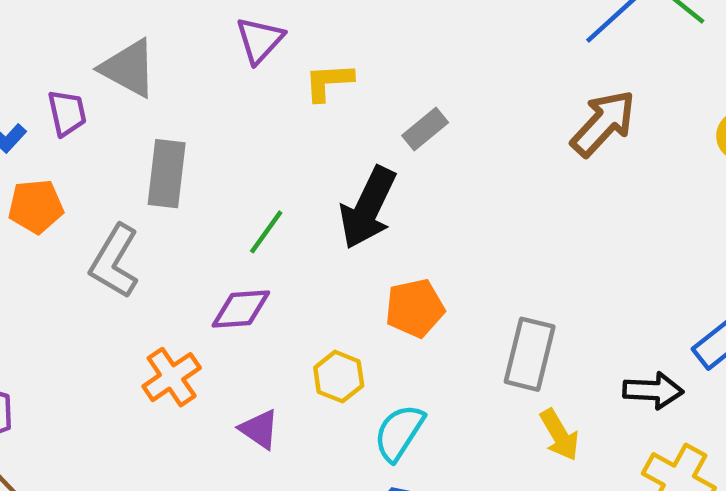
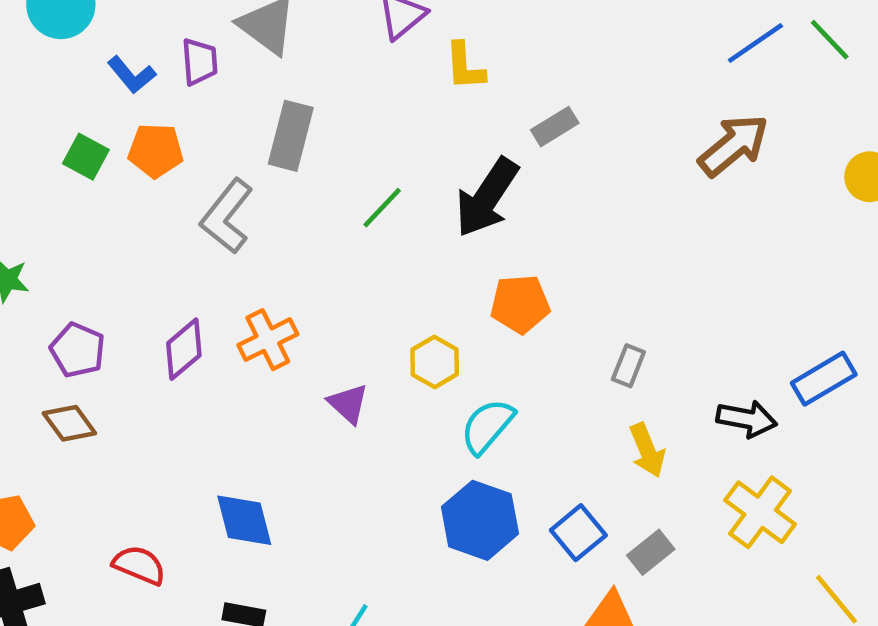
yellow L-shape: (329, 82) -> (465, 66), turned -98
purple diamond: (241, 309) -> (184, 349), moved, turned -44
gray rectangle: (530, 354) -> (628, 366), size x0.6

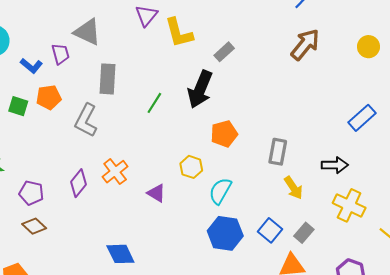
yellow L-shape: (465, 66) -> (179, 33), size x1.4
gray rectangle: (628, 366) -> (278, 152), size x1.4
blue rectangle: (824, 379) -> (362, 118), moved

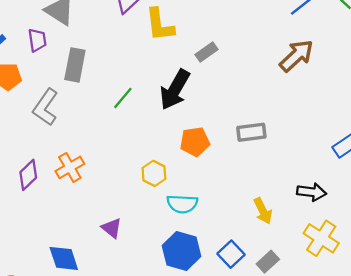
purple trapezoid: (60, 54) -> (37, 40), moved
gray rectangle: (278, 152) -> (251, 132), moved, turned 65
cyan semicircle: (220, 191) -> (182, 204), turned -124
purple triangle: (156, 193) -> (112, 228), moved

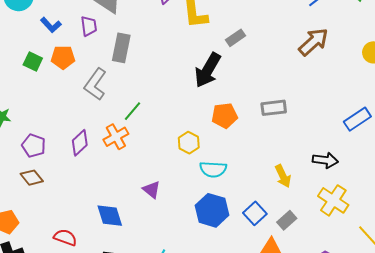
green line: (123, 98) -> (133, 111), moved

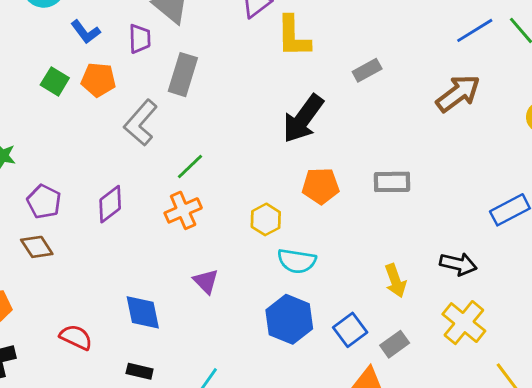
gray rectangle: (236, 38) -> (367, 70), moved
orange cross: (116, 137) -> (183, 210), moved

